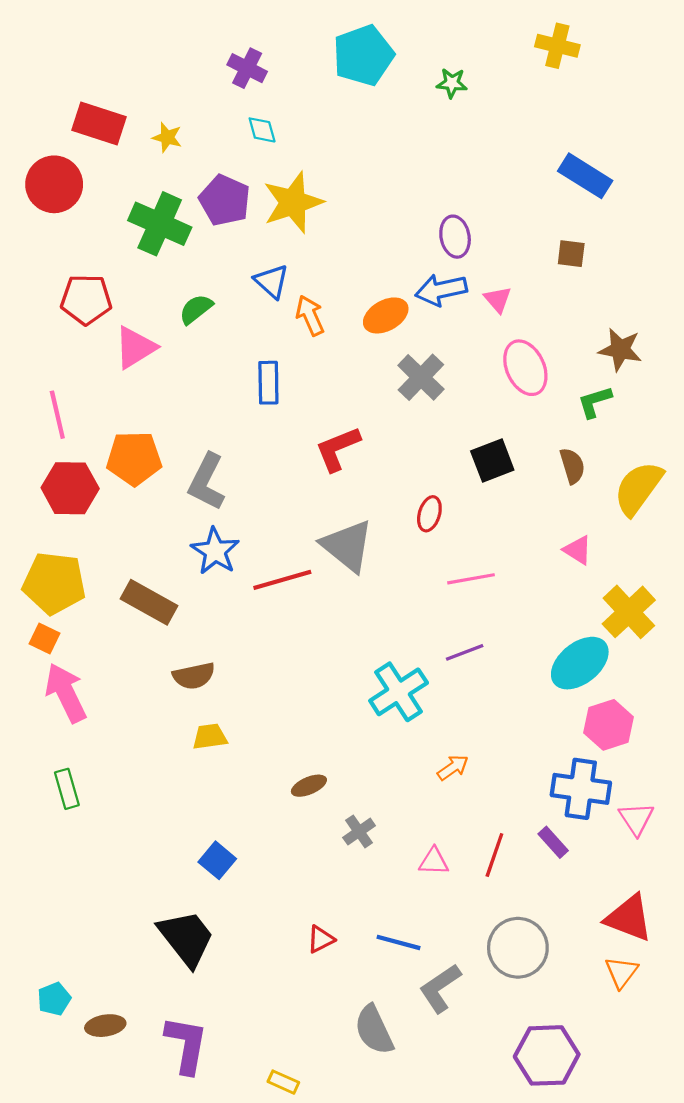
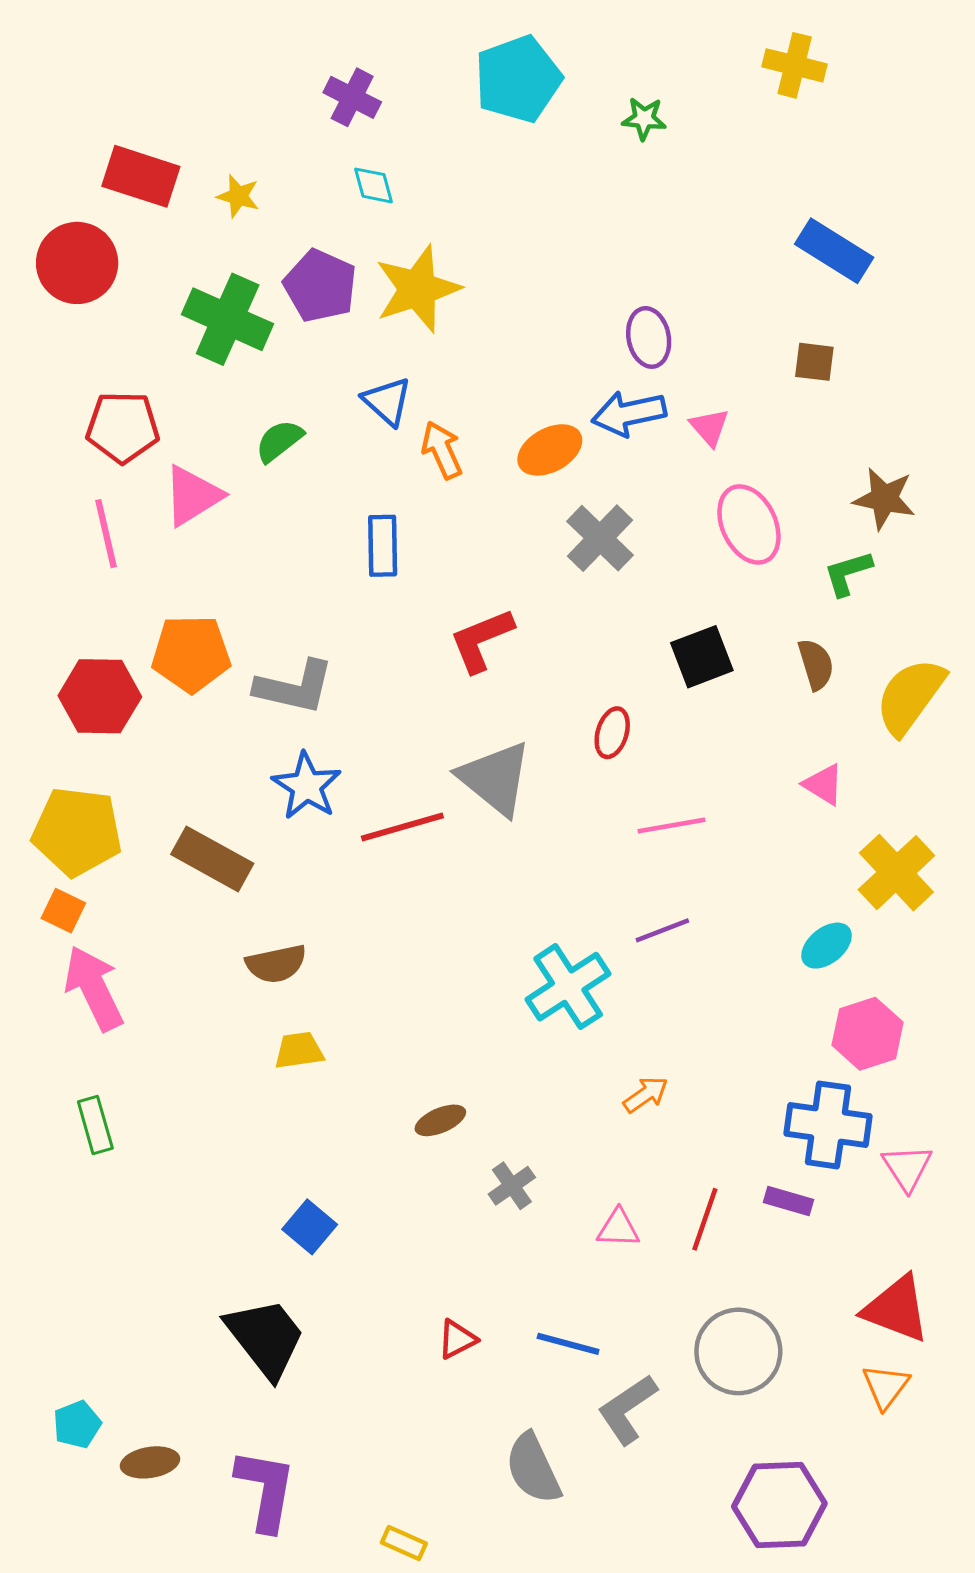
pink line: (57, 415) -> (106, 534), moved
gray L-shape: (207, 482) -> (294, 687), turned -104
cyan ellipse: (580, 663) -> (827, 946), size x0.6
purple rectangle: (553, 842) -> (788, 1201), turned -32

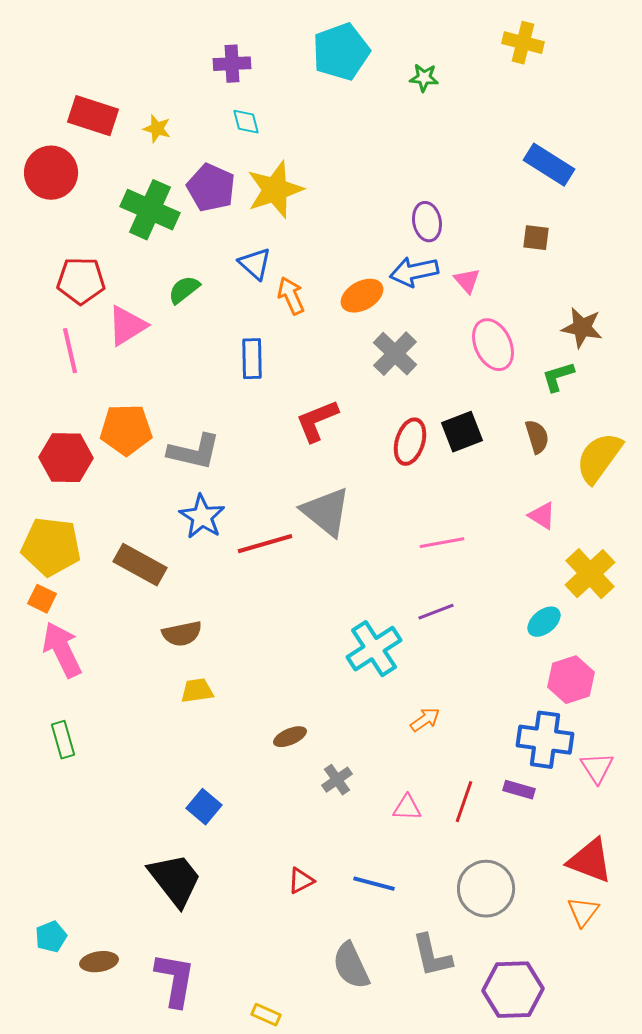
purple cross: (352, 97) -> (232, 64), turned -30
red ellipse: (612, 733) -> (410, 442), moved, size x1.4
gray L-shape: (627, 1409) -> (432, 956), moved, turned -69

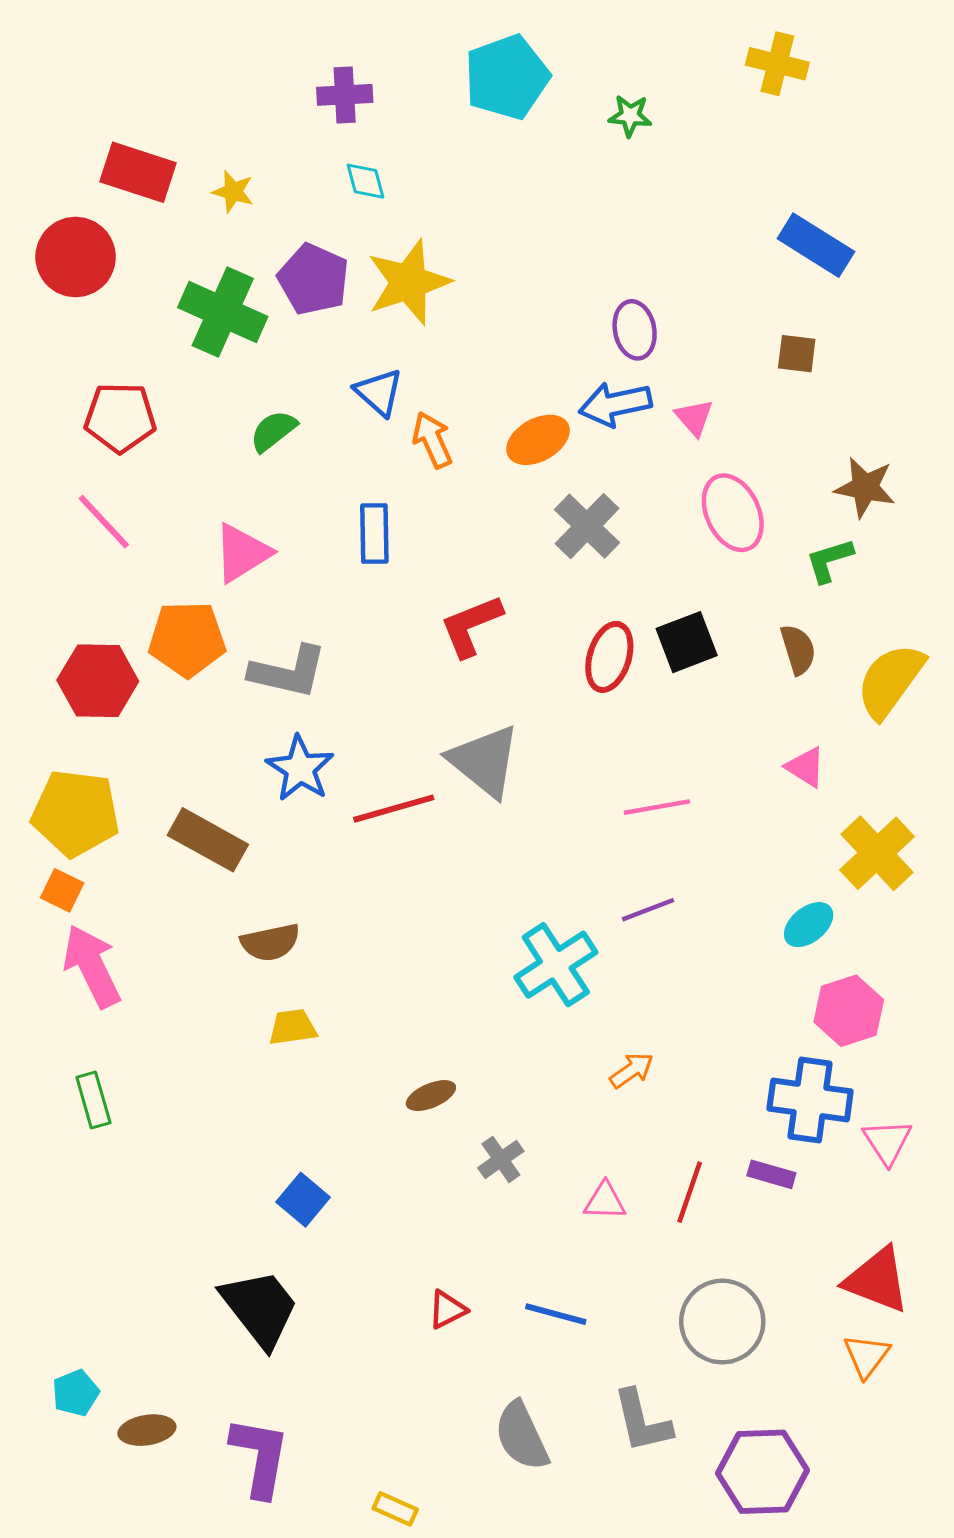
pink triangle: (127, 326) -> (242, 553), moved
pink line: (70, 351) -> (104, 522), turned -30

